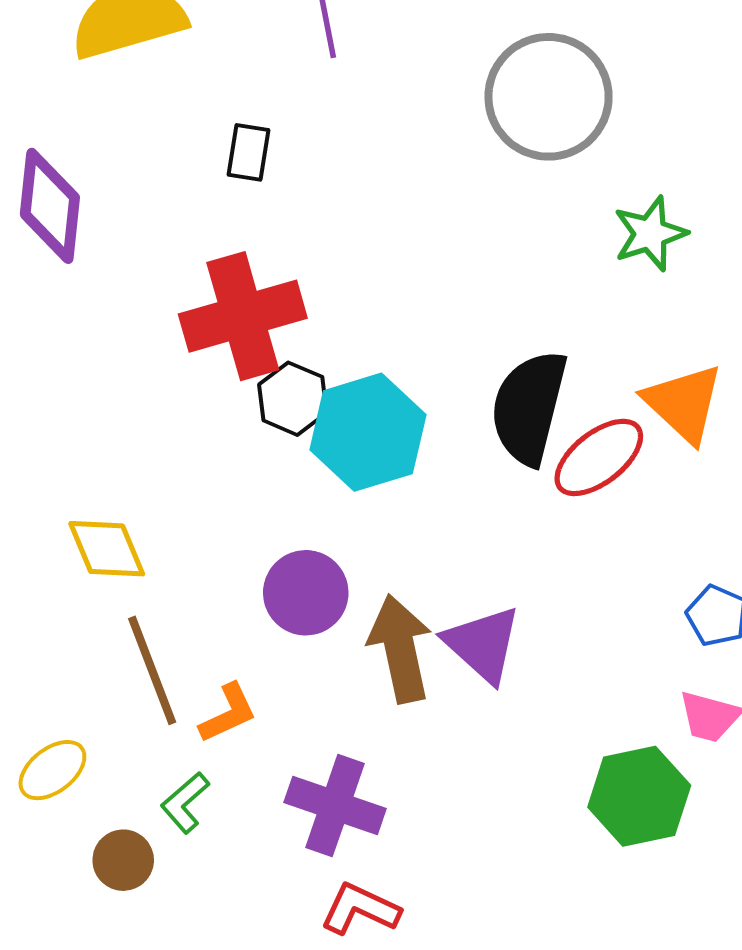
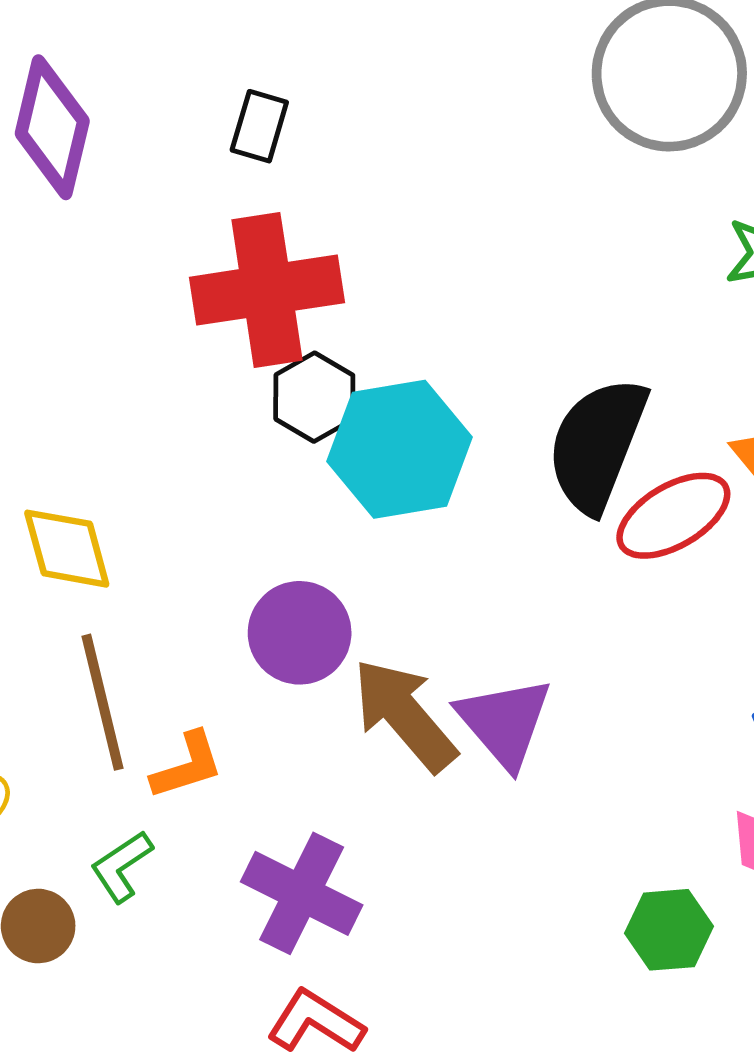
black rectangle: (249, 152) -> (259, 126), moved
brown arrow: (400, 649) -> (405, 715), turned -36
green hexagon: (639, 796) -> (669, 930), size x0.7

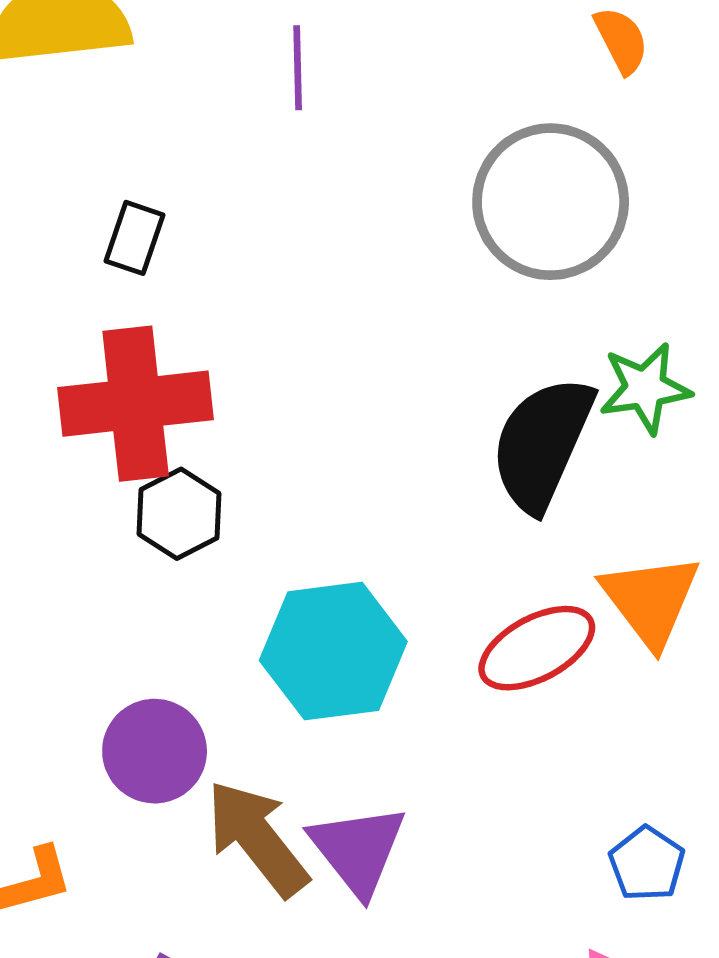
black semicircle: (597, 445) -> (542, 444), moved
cyan hexagon: (399, 449) -> (333, 651), moved

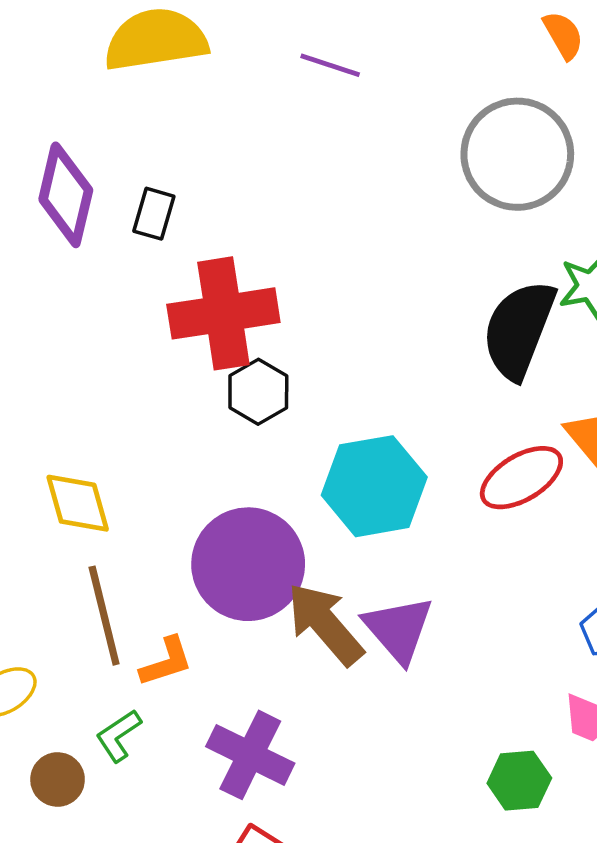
purple line: (298, 68) -> (330, 65), turned -68
black rectangle: (134, 238) -> (154, 214), moved
purple circle: (155, 751) -> (248, 564), size x1.5

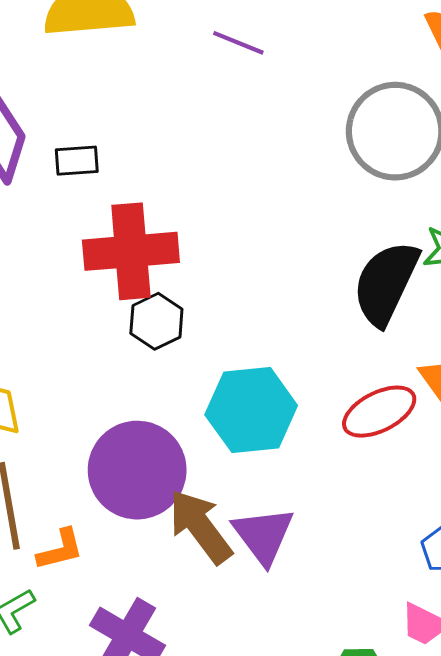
black rectangle: (154, 214) -> (77, 161), turned 66

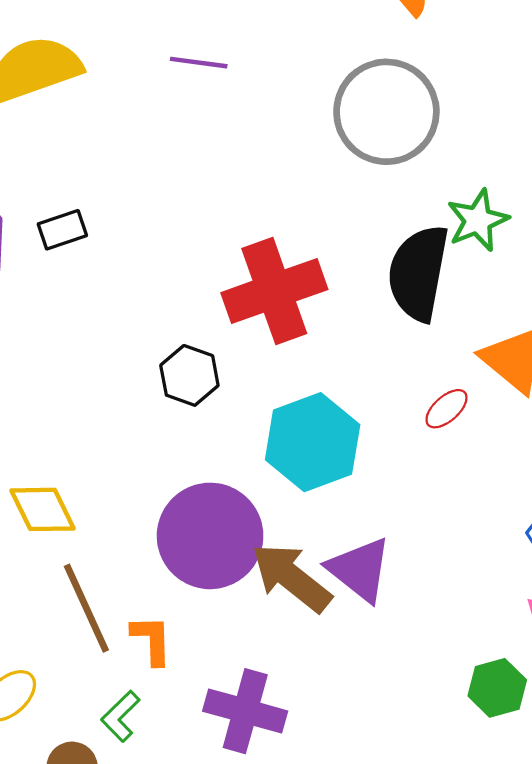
red cross: (131, 251) -> (274, 291), moved
red ellipse: (379, 412) -> (446, 409), size x0.6
orange L-shape: (60, 550) -> (152, 640), turned -63

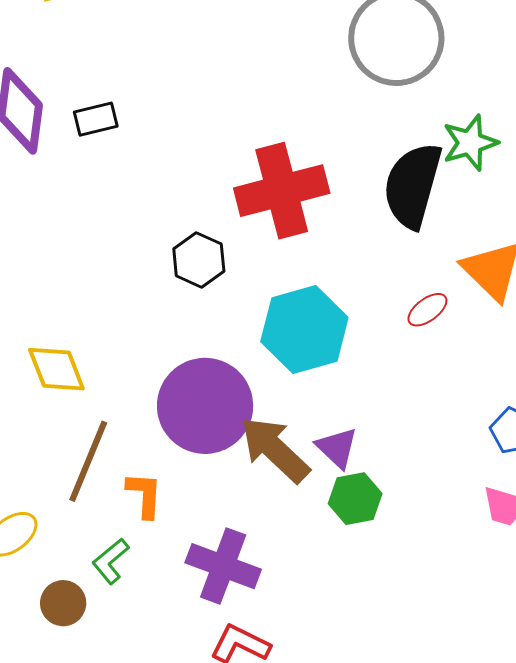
purple triangle: (360, 570) -> (337, 448), size x0.7
brown line: (86, 608) -> (88, 461), turned 42
green hexagon: (497, 688) -> (355, 499), moved

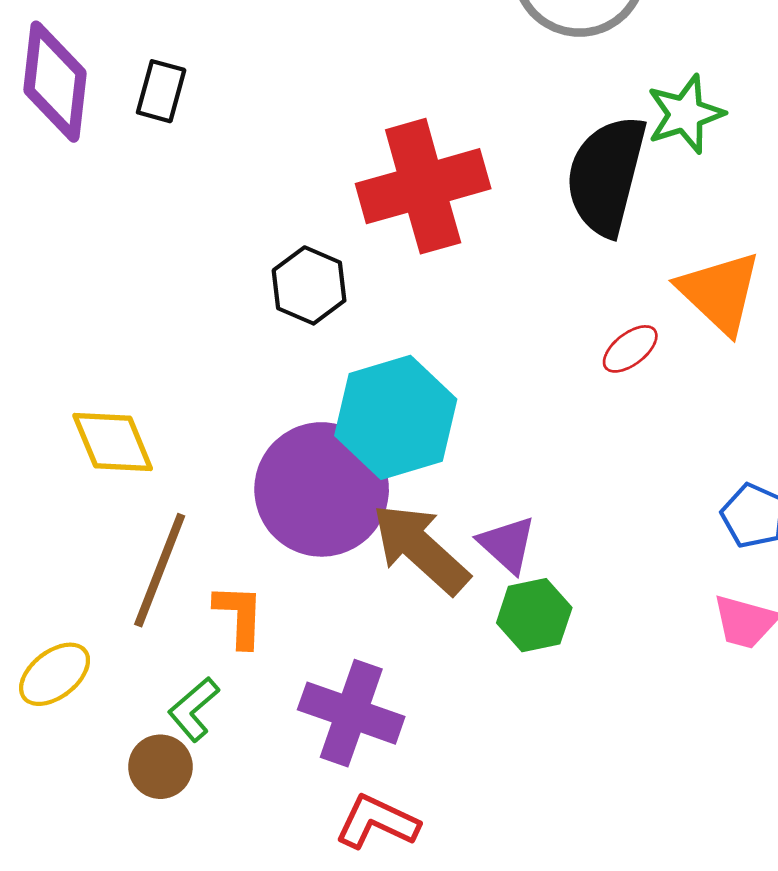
black rectangle: (96, 119) -> (161, 91), turned -60
cyan hexagon: (304, 329) -> (396, 417), moved
brown circle: (63, 603) -> (160, 767), moved

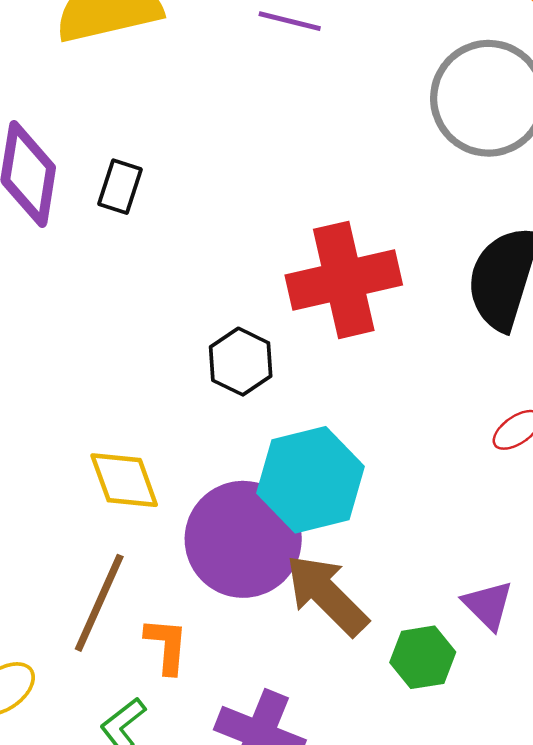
yellow diamond: (113, 442) -> (124, 480), moved
purple triangle: (507, 544) -> (488, 605), moved

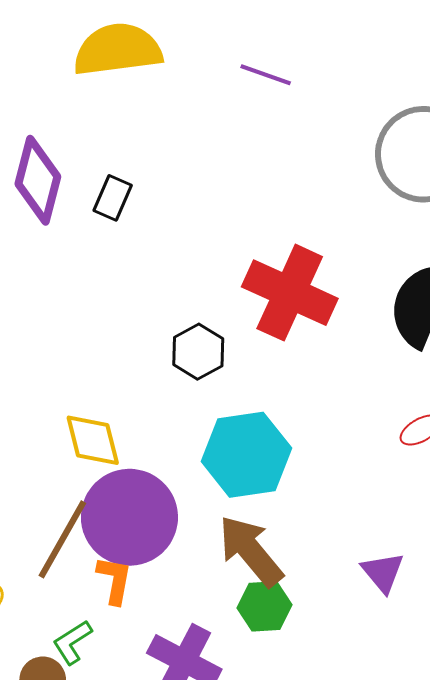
red cross: (344, 280) -> (290, 293), turned 32
purple circle: (243, 539) -> (129, 517), moved
green hexagon: (423, 657) -> (264, 606), moved

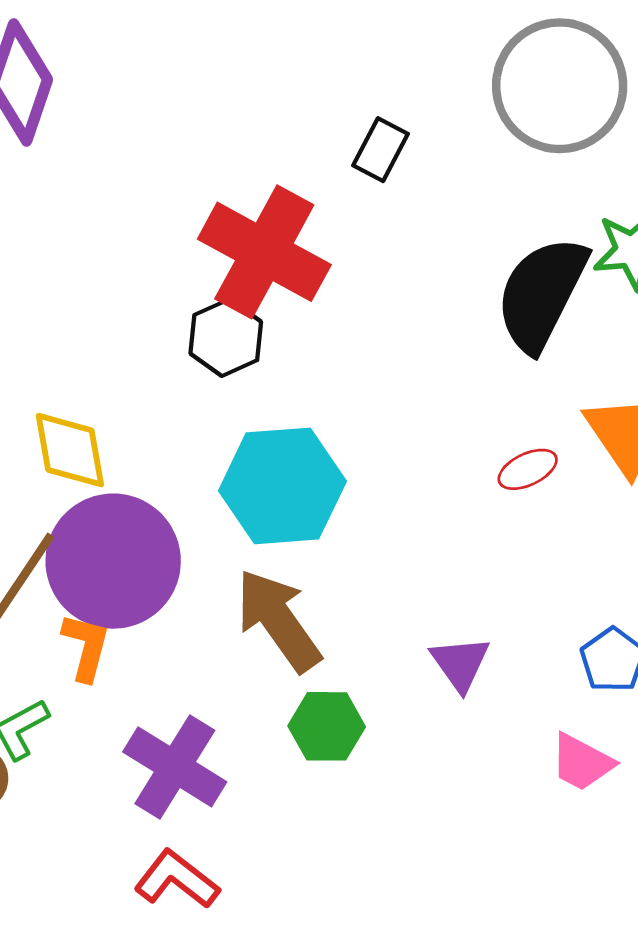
black rectangle: (113, 198) -> (380, 150), moved
red cross: (290, 293) -> (264, 252), moved
green hexagon: (264, 606) -> (327, 726), moved

